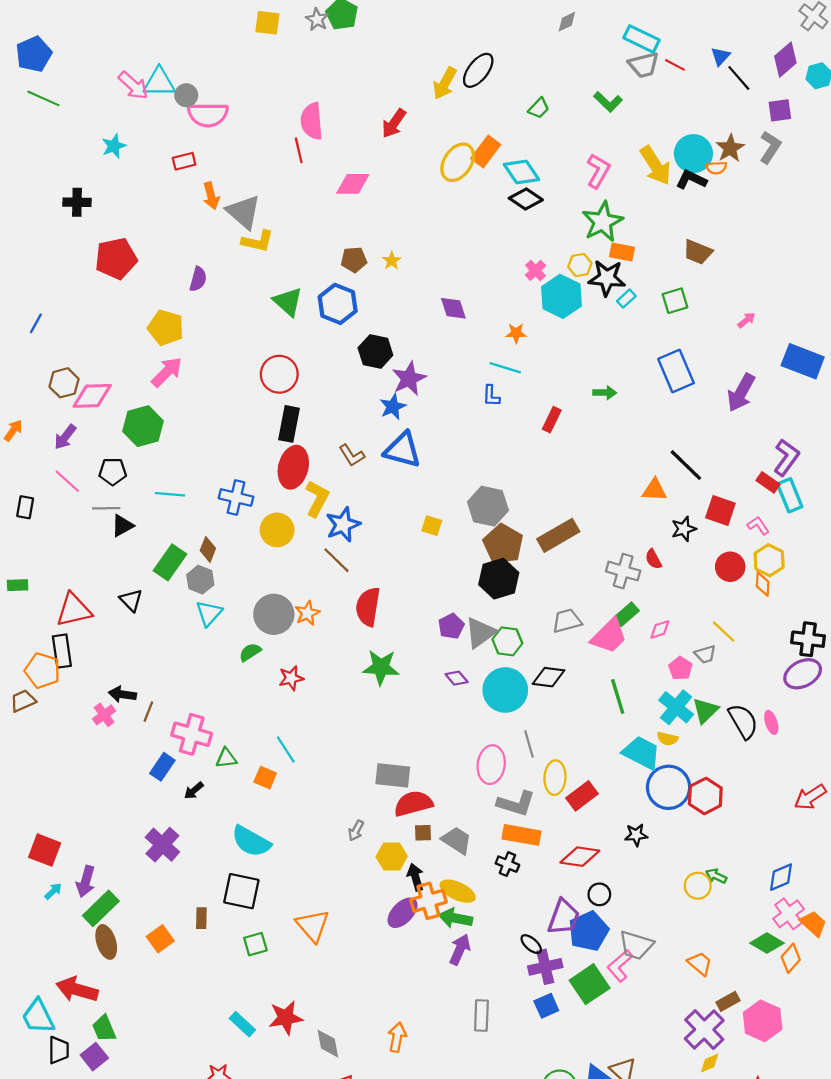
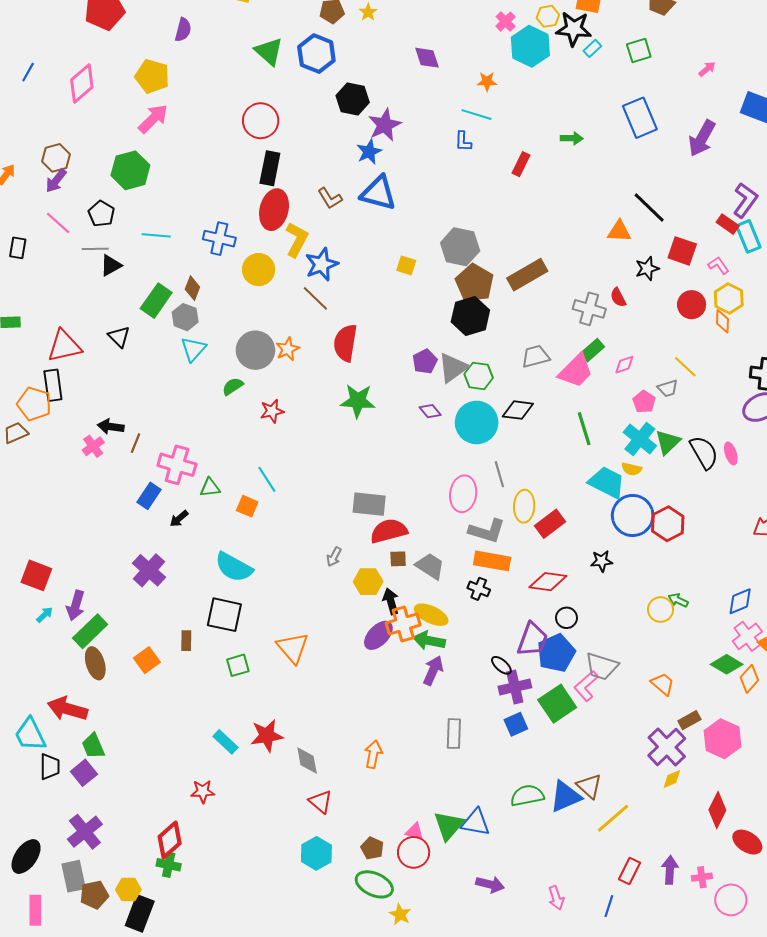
brown hexagon: (64, 383) -> (56, 158), moved
pink diamond: (92, 396) -> (82, 84), moved, turned -39
black pentagon: (113, 472) -> (101, 214), turned 30

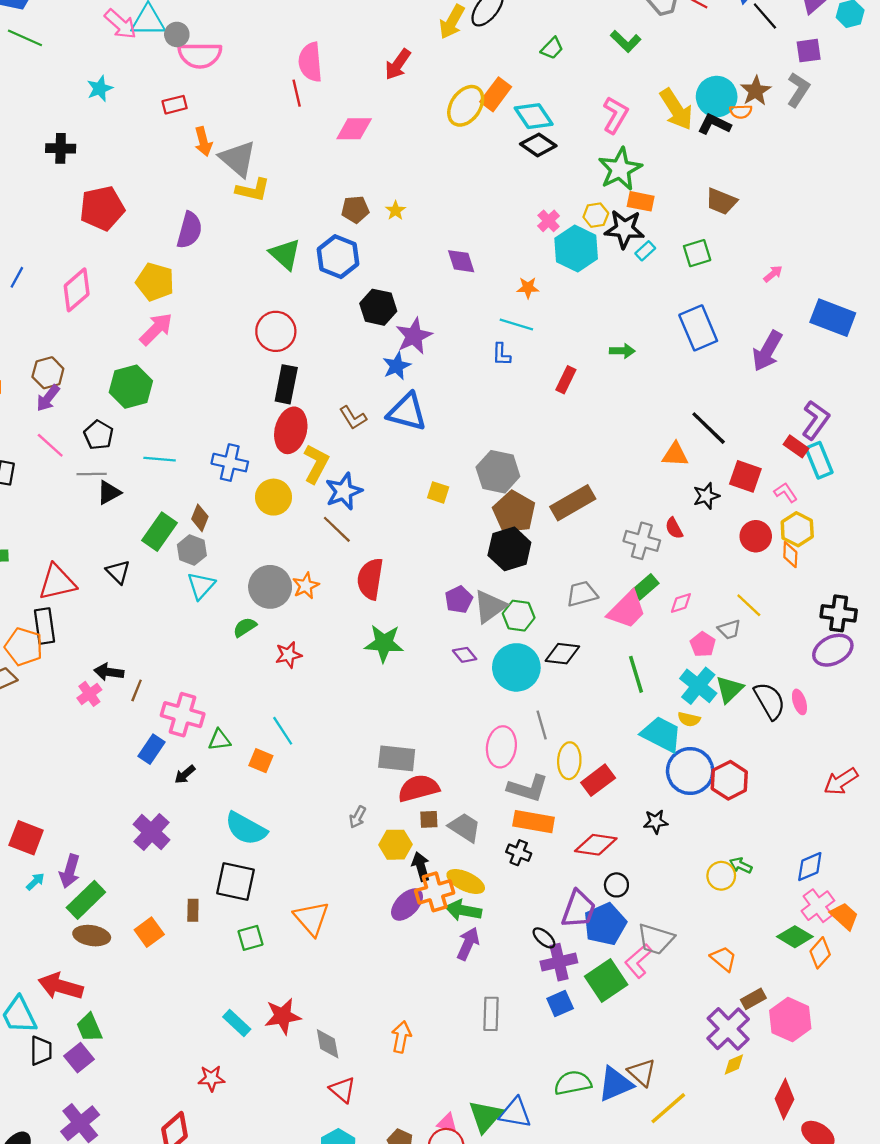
purple semicircle: (183, 30) -> (189, 230), size x1.4
brown ellipse: (95, 663) -> (92, 936), turned -64

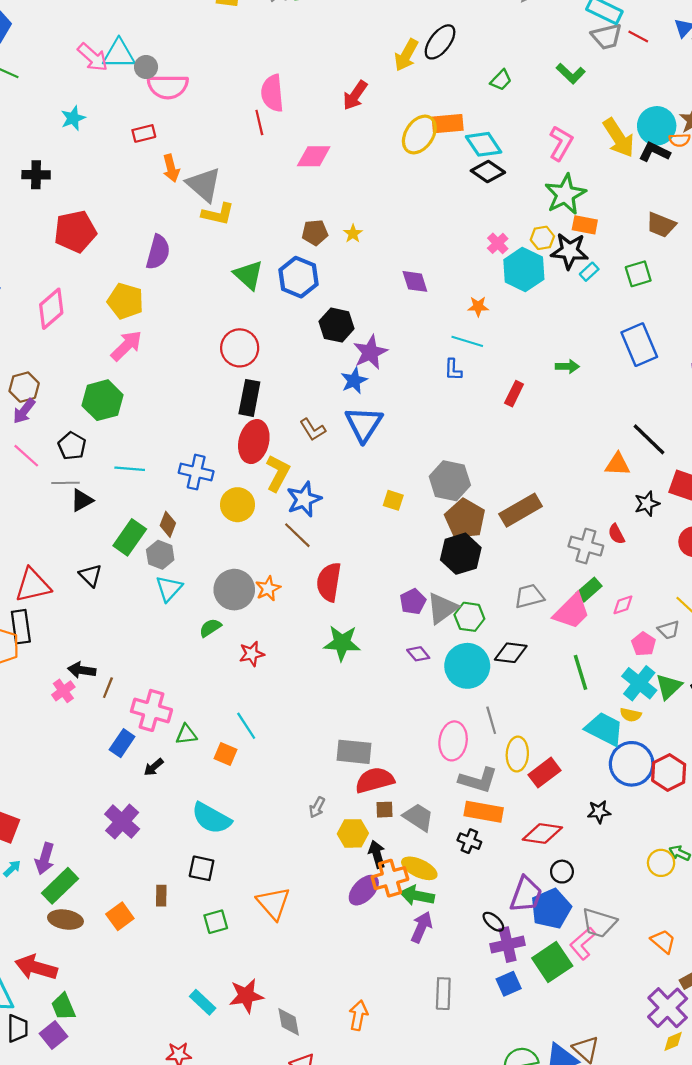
orange rectangle: (496, 94) -> (448, 124), turned 48
blue triangle: (407, 412) -> (364, 424), turned 48
black square: (236, 882) -> (202, 868), size x0.7

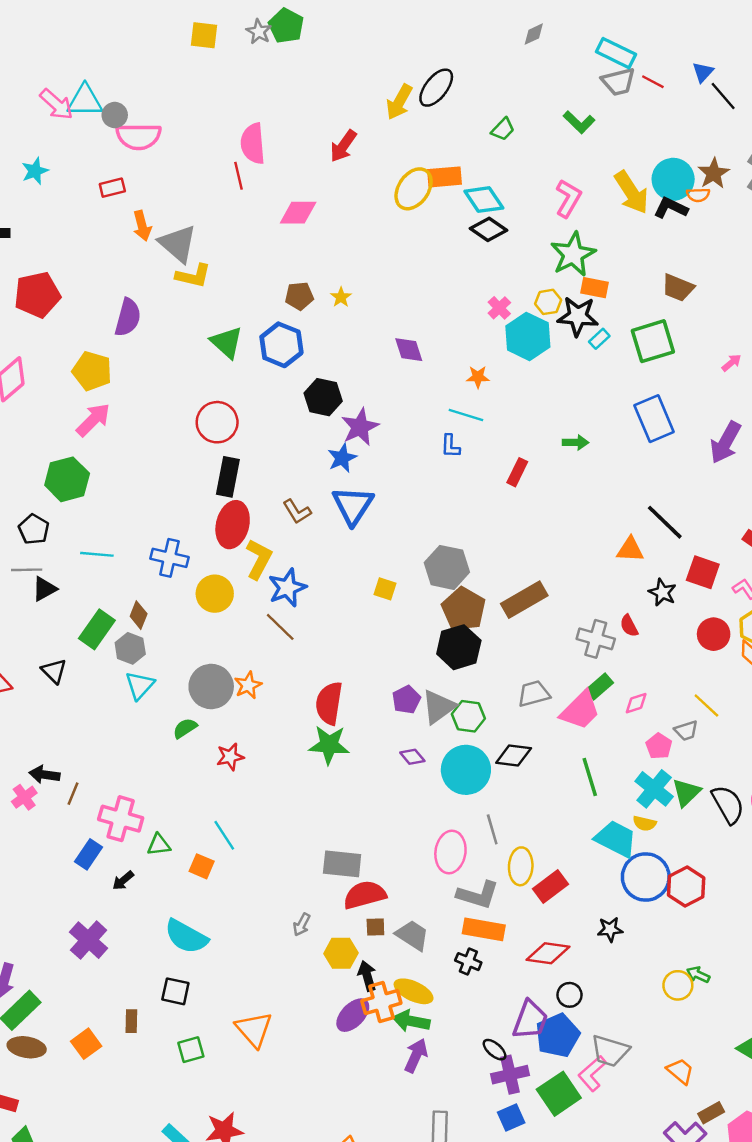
green square: (638, 274) -> (653, 341), size x1.5
black star: (647, 504) -> (662, 592), turned -30
red semicircle: (329, 582) -> (329, 703), moved

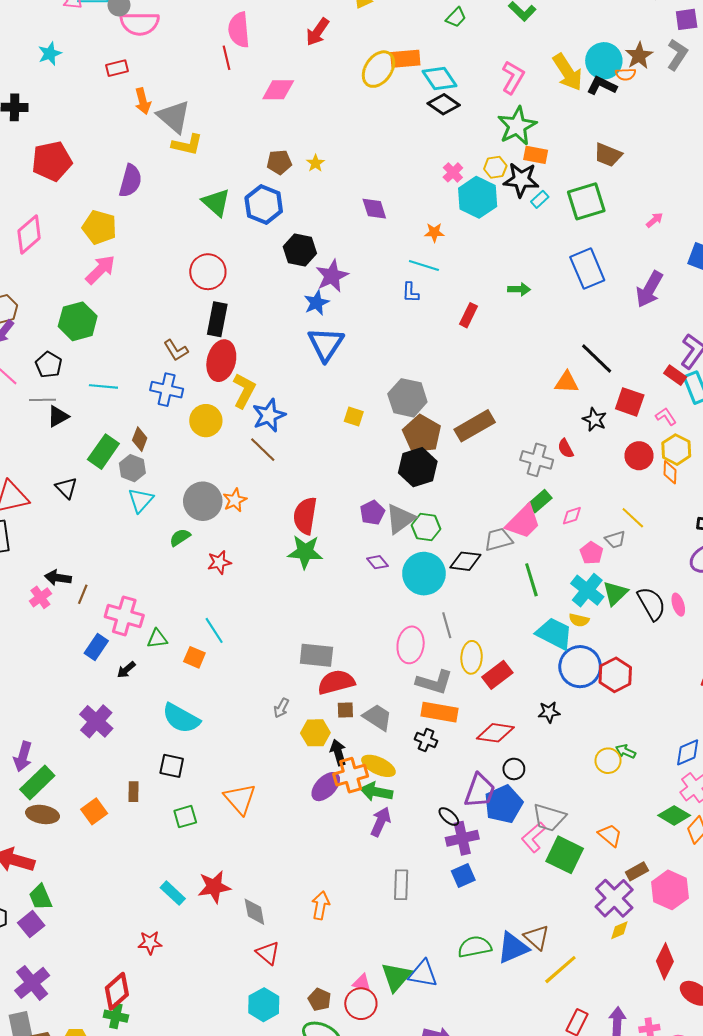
brown L-shape: (297, 511) -> (176, 350), moved
gray trapezoid: (534, 694) -> (498, 539), moved
green square: (559, 1094) -> (565, 855), moved, turned -30

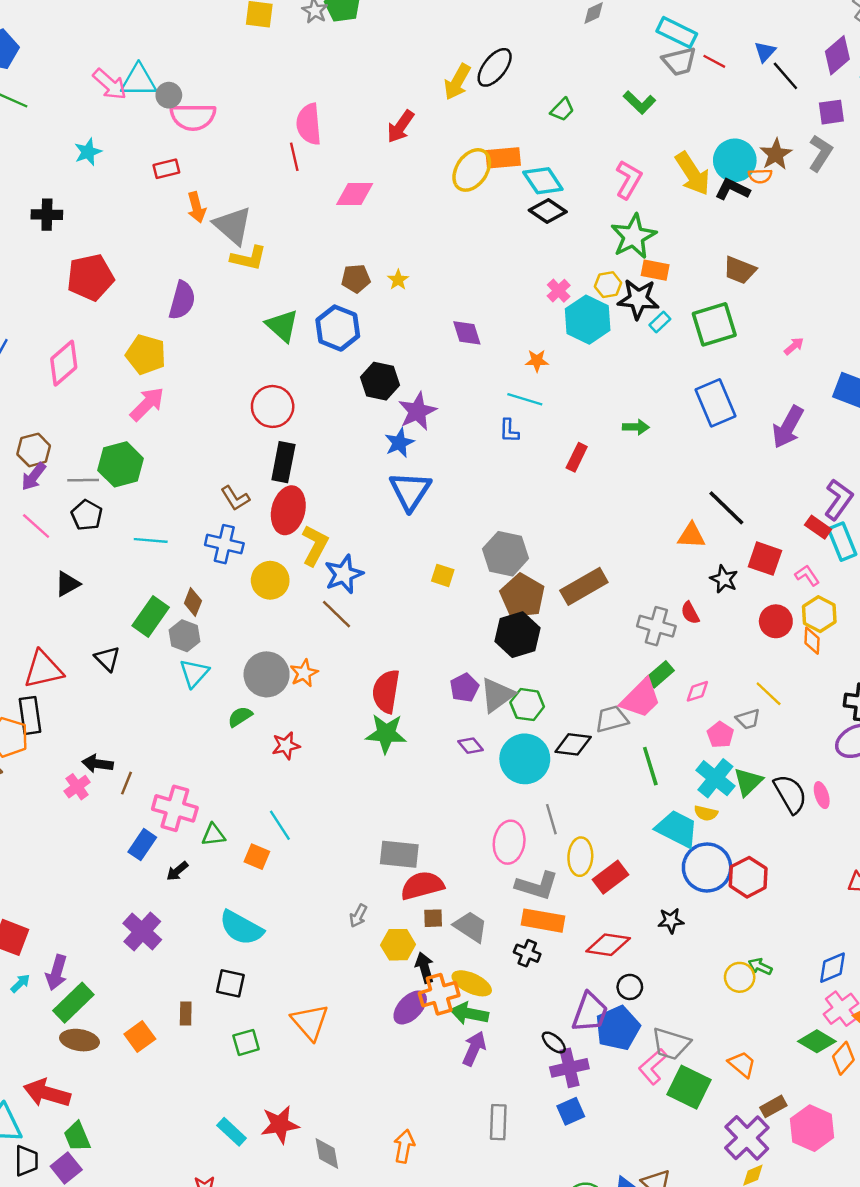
gray line: (42, 400) -> (83, 480), moved
black triangle: (58, 416) -> (67, 584), moved

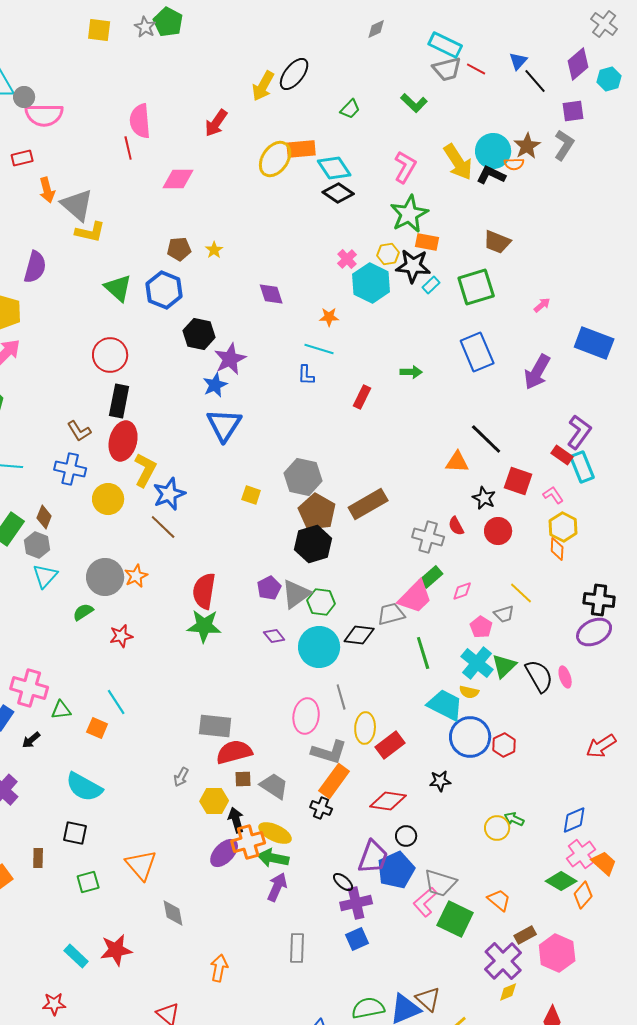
red circle: (776, 621) -> (498, 531), moved
red hexagon: (748, 877) -> (504, 745), size x0.7
orange rectangle: (543, 921) -> (334, 781), turned -64
gray diamond: (327, 1154) -> (173, 913), moved

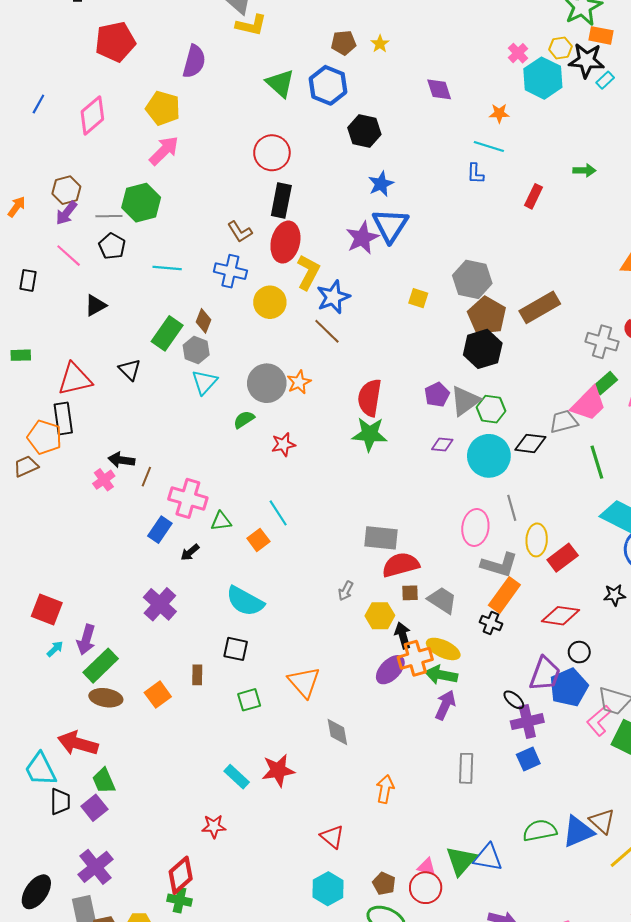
purple star: (230, 359) -> (362, 238), moved
purple diamond: (274, 636) -> (442, 444), turned -45
orange square: (97, 728) -> (258, 540), turned 30

